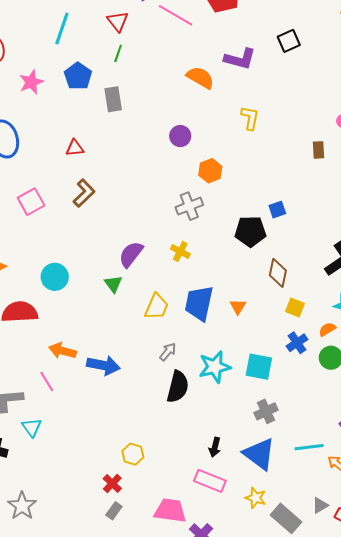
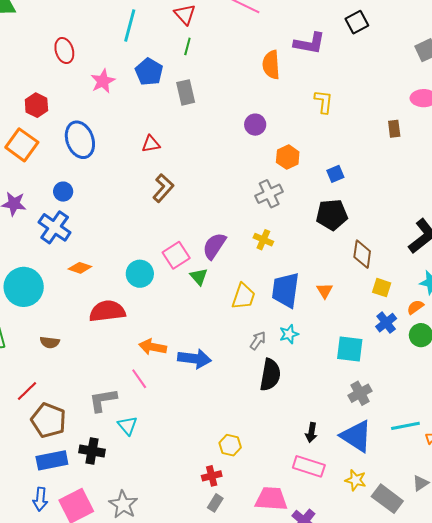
orange semicircle: (200, 78) -> (271, 65), turned -120
pink square: (31, 202) -> (176, 255), moved
blue square: (277, 210) -> (335, 174), moved
cyan star: (215, 367) -> (289, 334), moved, size x0.6
red cross: (112, 484) -> (212, 476), turned 36

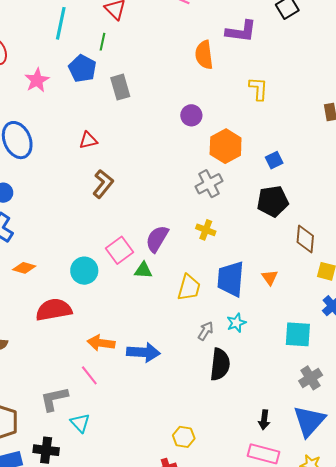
green line: (187, 46) -> (102, 42), moved
orange hexagon: (288, 157) -> (226, 146), size x1.4
green triangle: (199, 277) -> (143, 270), turned -42
blue triangle: (356, 436) -> (309, 421), turned 42

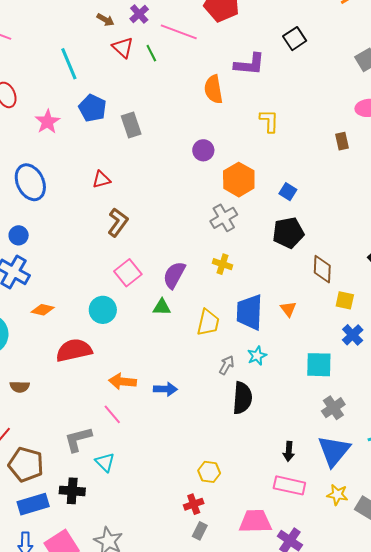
cyan line: (61, 23) -> (69, 64), turned -32
green line: (102, 42) -> (151, 53), moved, turned -36
blue square: (274, 160) -> (288, 192), turned -30
pink square: (119, 250) -> (128, 273), moved
blue arrow: (143, 352) -> (165, 389), size x0.7

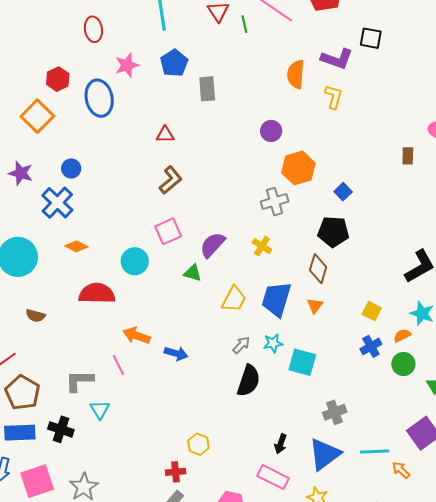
black square: (295, 39) -> (371, 38), moved, turned 30
yellow L-shape: (269, 121) -> (334, 97), moved
blue ellipse: (30, 182) -> (99, 98), moved
brown diamond: (322, 269) -> (318, 269), moved
cyan square: (319, 365) -> (302, 362), moved

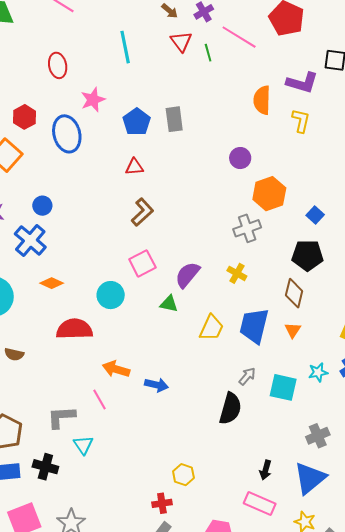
blue pentagon: (174, 63) -> (137, 122), moved
cyan star: (273, 343) -> (318, 372), moved
gray arrow: (241, 345) -> (247, 376), moved

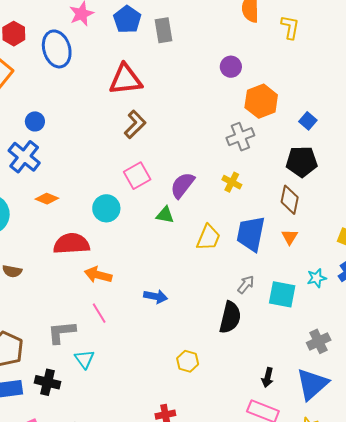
blue pentagon: (137, 122) -> (127, 19), moved
red triangle: (134, 167) -> (126, 79), size x1.8
orange arrow: (116, 369) -> (98, 275), moved
yellow hexagon: (183, 475) -> (188, 361), moved

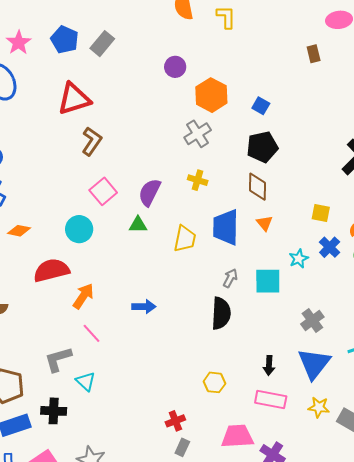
gray rectangle: (163, 30) -> (102, 44), turned 60
orange arrow: (98, 275) -> (83, 296), turned 120
yellow hexagon: (188, 361) -> (214, 382), moved

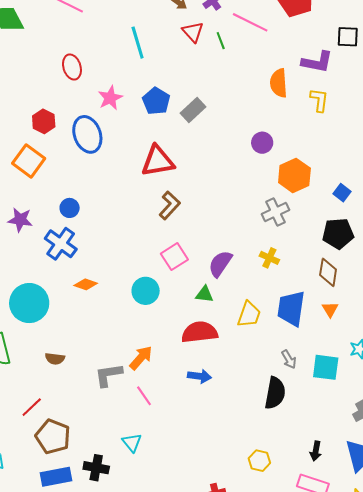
red semicircle: (51, 270) -> (200, 332), moved
gray arrow: (230, 278) -> (289, 359), turned 114
gray L-shape: (58, 359) -> (108, 375), moved

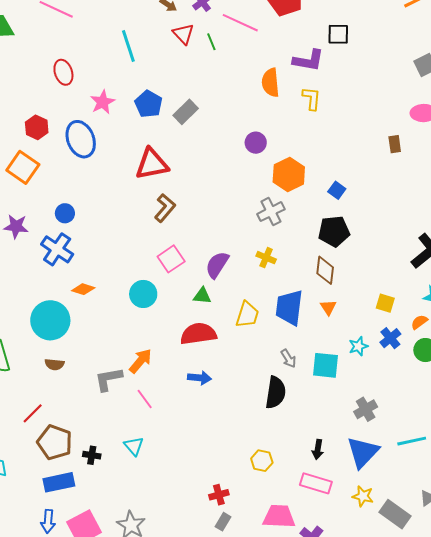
cyan circle: (29, 303) -> (50, 320), moved
black cross: (96, 468) -> (92, 455), moved, size x0.7

